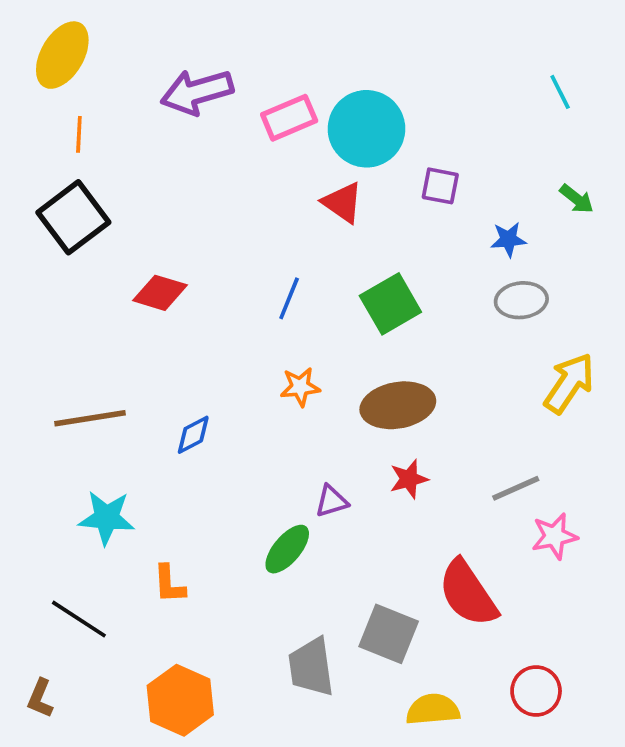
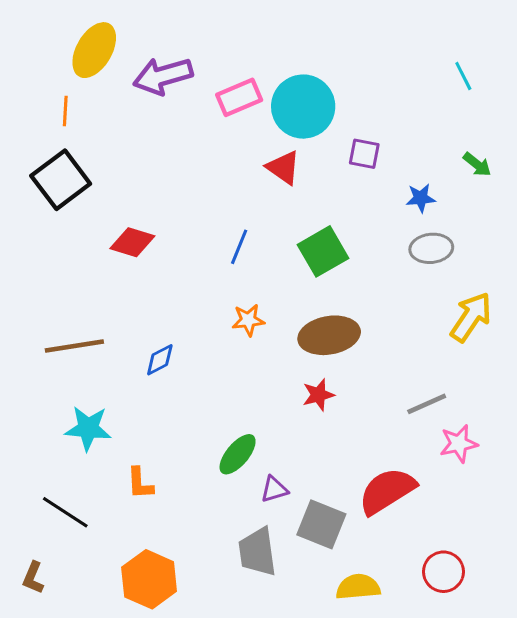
yellow ellipse: (62, 55) -> (94, 50), moved
red star: (409, 479) -> (318, 395), moved
purple triangle: (331, 501) -> (274, 489), moved
red semicircle: (468, 593) -> (387, 491), turned 92

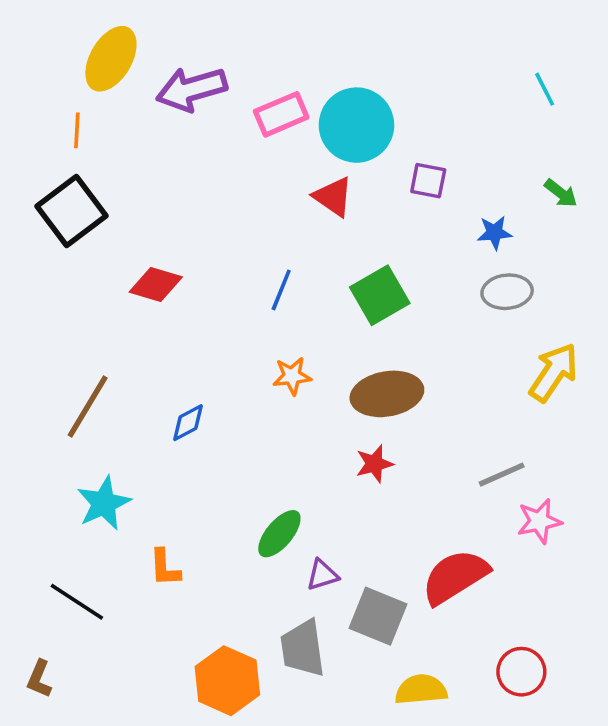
brown line: (74, 346) -> (88, 406), turned -50
cyan star: (88, 428) -> (104, 503), turned -30
orange hexagon: (149, 579) -> (227, 681), moved

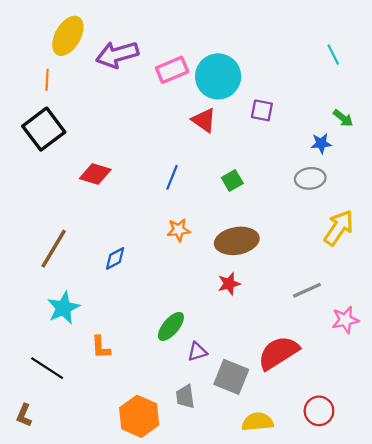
blue star: (494, 233) -> (321, 143), moved
green square: (380, 295) -> (232, 181), size x0.6
pink star: (539, 521) -> (345, 320), moved
gray trapezoid: (303, 648) -> (185, 397), size x0.7

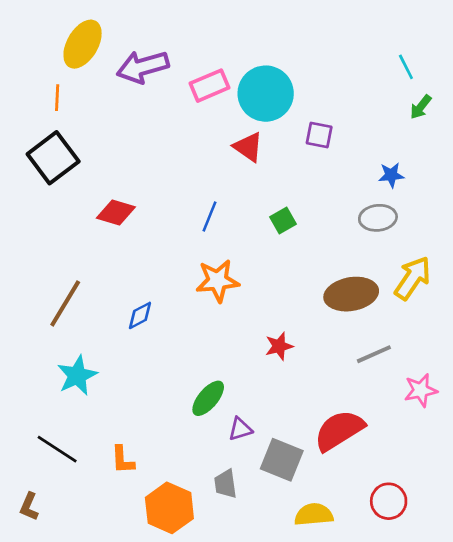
green arrow: (343, 118) -> (421, 107), moved, turned 90
orange star: (179, 230) -> (218, 281), size x1.5
brown ellipse: (237, 241) -> (351, 294), moved
orange L-shape: (101, 347) -> (123, 460), moved

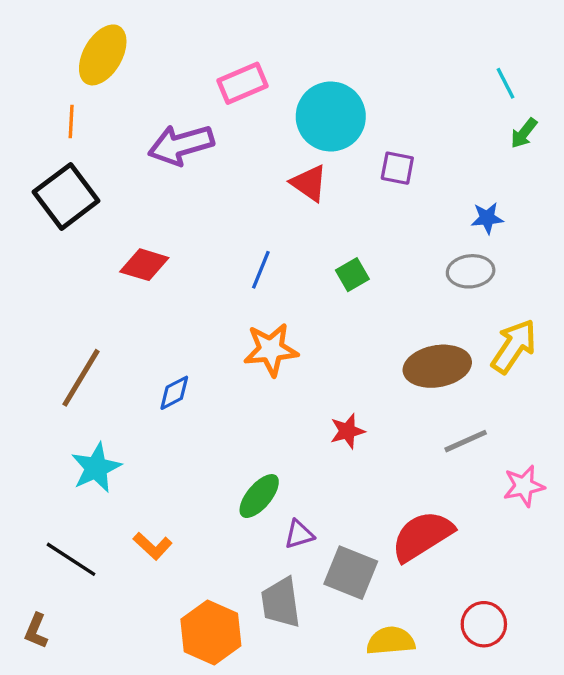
purple arrow: (143, 67) -> (181, 145), moved
pink rectangle: (209, 86) -> (243, 83), moved
orange L-shape: (123, 460) -> (153, 546), moved, turned -44
gray trapezoid: (226, 484) -> (281, 603), size x1.4

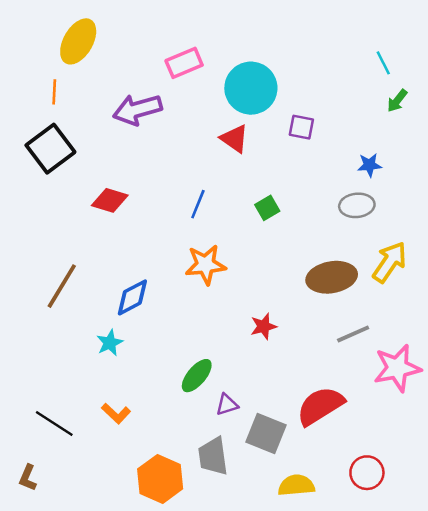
blue diamond: (174, 393) -> (132, 297), size x1.4
cyan star: (96, 468) -> (110, 343), moved, size x0.7
pink star: (524, 486) -> (397, 368), size x1.5

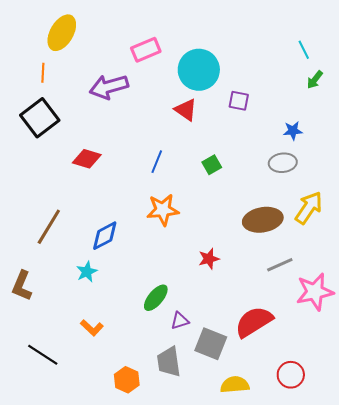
black line: (54, 424) -> (43, 355), moved
brown L-shape: (28, 478) -> (22, 286), moved, size x1.4
orange hexagon: (160, 479) -> (127, 380), size x0.7

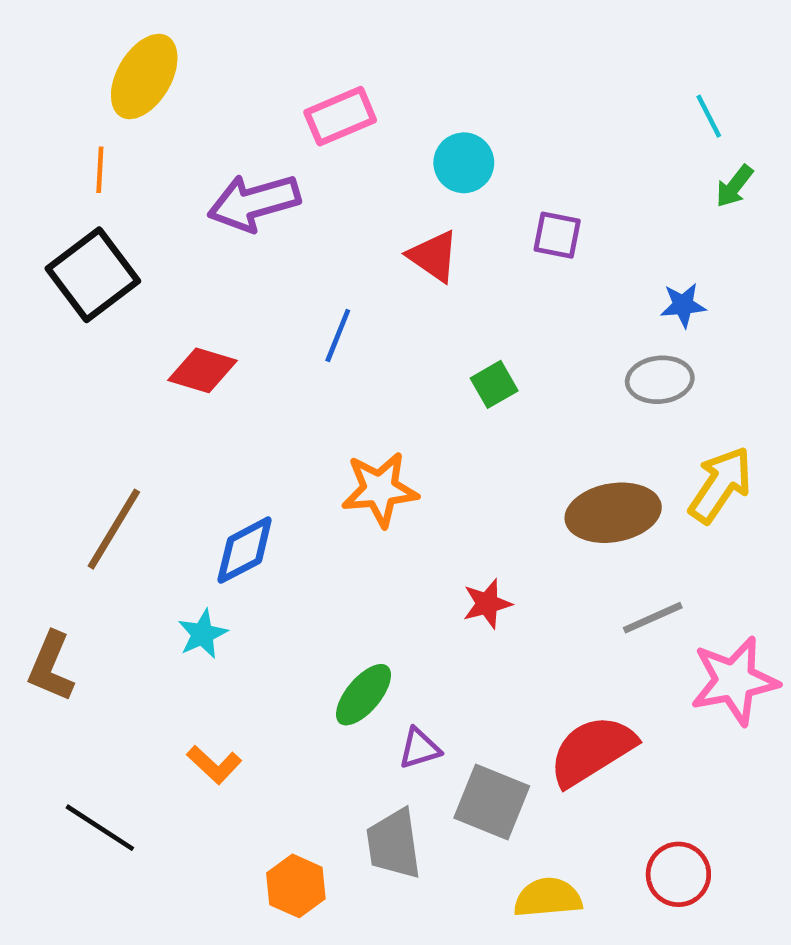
cyan circle: (199, 70) -> (464, 163), size x0.6
blue line: (157, 162) -> (338, 335), moved

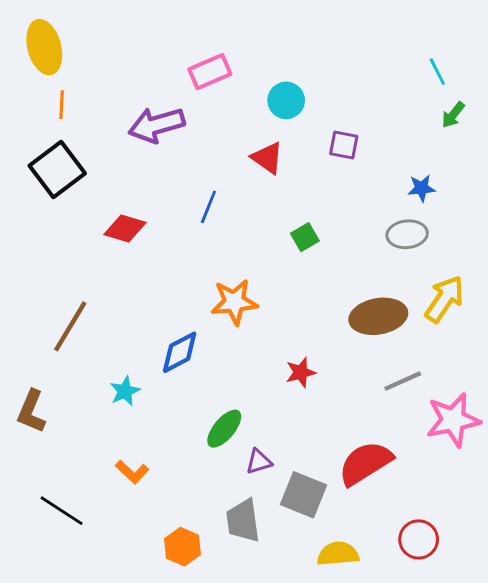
yellow ellipse: (144, 76) -> (44, 47), moved, turned -45
blue diamond: (245, 550) -> (180, 352), moved

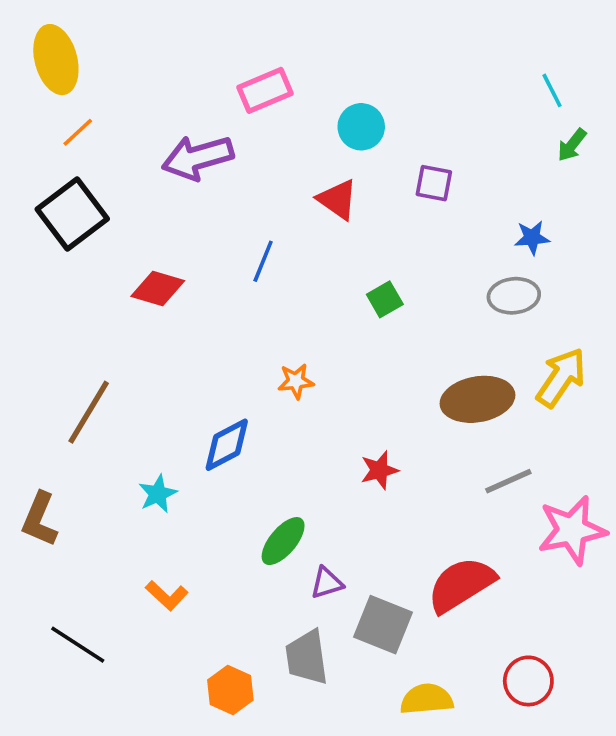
orange line: (62, 105) -> (78, 132), turned 44
orange star: (234, 302) -> (296, 381), size x0.6

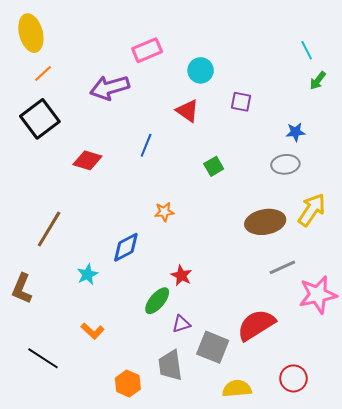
red star: (379, 470) -> (181, 275), moved, turned -30

